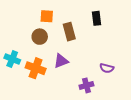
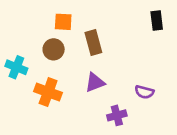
black rectangle: (97, 18) -> (157, 20), moved
cyan cross: (12, 59) -> (16, 67), moved
purple triangle: (61, 61) -> (95, 82), moved

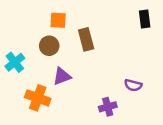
cyan cross: (16, 67) -> (15, 62), turned 30
purple triangle: (95, 82) -> (62, 76), moved
orange cross: (48, 92) -> (38, 98), moved

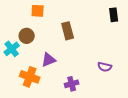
orange square: (58, 20) -> (38, 11), moved
brown circle: (49, 46) -> (27, 36), moved
purple cross: (108, 107) -> (72, 84), moved

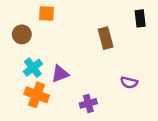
brown rectangle: (68, 31) -> (106, 38), moved
brown circle: (27, 36) -> (22, 34), moved
cyan cross: (12, 49) -> (33, 68), moved

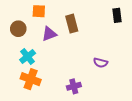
brown rectangle: (106, 38) -> (72, 24), moved
purple triangle: (60, 74) -> (49, 34), moved
purple semicircle: (129, 82) -> (101, 63), moved

